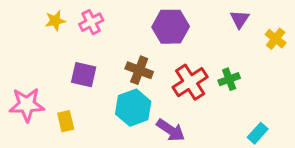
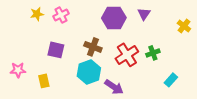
purple triangle: (240, 19) -> (144, 14), moved
pink star: (27, 105) -> (18, 70), size x0.7
cyan rectangle: (258, 133) -> (171, 80), moved

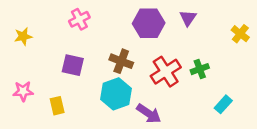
yellow star: (37, 14) -> (23, 36), moved

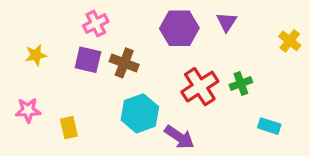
yellow star: (23, 36) -> (36, 55), moved
brown cross: (121, 61) -> (124, 63), moved
purple square: (73, 65) -> (88, 60), moved
cyan rectangle: (223, 104) -> (269, 126), turned 66

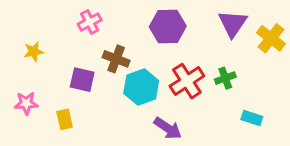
purple triangle: (227, 22) -> (233, 24), moved, size x1.5
yellow cross: (290, 41) -> (271, 38), size x1.4
purple square: (88, 60) -> (82, 80), moved
cyan hexagon: (140, 113) -> (141, 87), moved

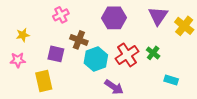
green cross: (225, 78) -> (153, 53), turned -32
pink star: (26, 103) -> (18, 60), moved
yellow rectangle: (65, 119) -> (44, 81), size x1.5

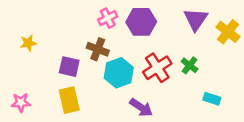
pink cross: (61, 15) -> (108, 18), moved
pink star: (18, 60) -> (21, 103), moved
yellow rectangle: (44, 81) -> (69, 100), moved

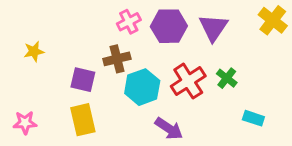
purple triangle: (196, 19) -> (213, 28), moved
yellow cross: (228, 32) -> (273, 20), moved
brown cross: (98, 49) -> (117, 59), turned -35

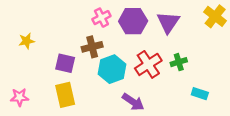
green cross: (227, 78) -> (179, 62), turned 35

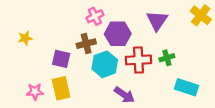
purple hexagon: (133, 21) -> (118, 34), moved
red cross: (148, 64) -> (139, 60), turned 30
cyan rectangle: (200, 94) -> (187, 87), size x1.5
pink star: (20, 97) -> (35, 92), moved

